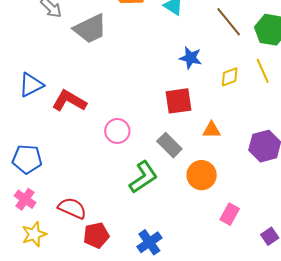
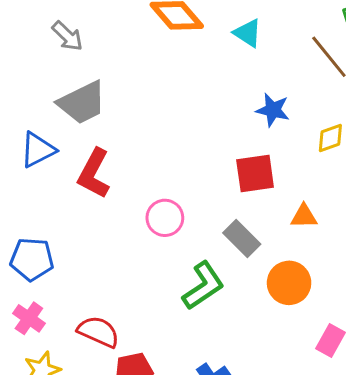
gray trapezoid: (90, 29) -> (82, 103), moved
red L-shape: (69, 101) -> (94, 174), turned -92

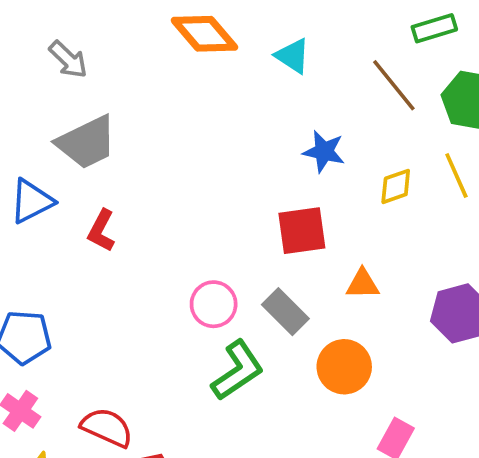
red L-shape: (94, 174) -> (101, 231), size x0.7
pink circle: (165, 218) -> (214, 304), moved

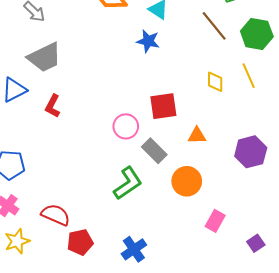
blue star: (324, 152) -> (148, 41), moved
yellow diamond: (396, 186) -> (215, 82), turned -70
pink circle: (214, 304) -> (126, 126), moved

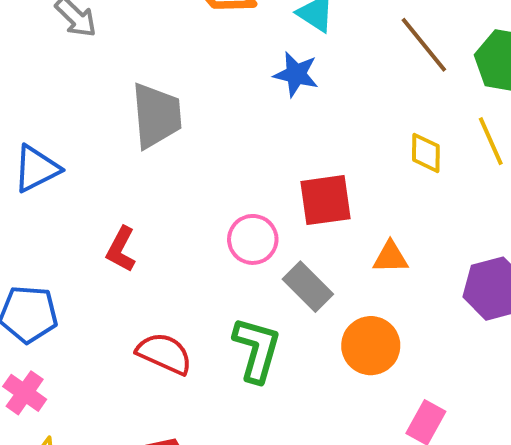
gray trapezoid: (45, 57) -> (156, 116), moved, turned -69
red L-shape: (53, 106) -> (121, 249), moved
green L-shape: (128, 183) -> (257, 350), turned -40
red semicircle: (56, 215) -> (164, 353), moved

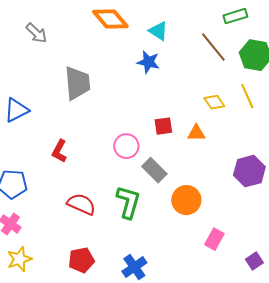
yellow diamond: (426, 153) -> (214, 102), turned -35
red square: (326, 200) -> (163, 126), size x0.7
orange triangle: (390, 257) -> (196, 133), moved

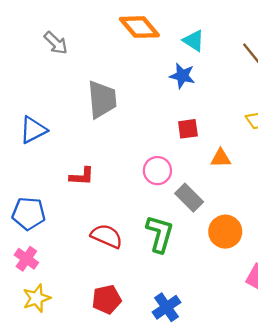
red square: (163, 126) -> (188, 129), moved
orange triangle: (196, 133) -> (221, 158), moved
red L-shape: (59, 151) -> (82, 176), turned -115

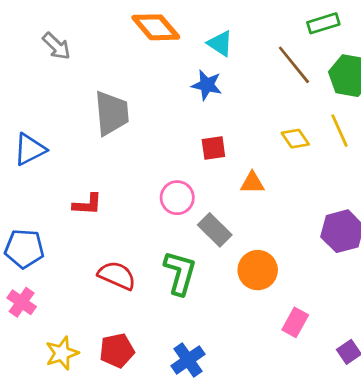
yellow star: (37, 298) -> (62, 353), moved

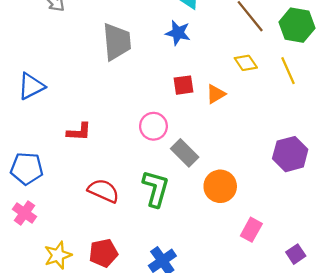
gray trapezoid: (111, 113) -> (117, 42), moved
yellow diamond: (295, 139) -> (246, 63), moved
orange triangle: (252, 183) -> (216, 94), moved, turned -30

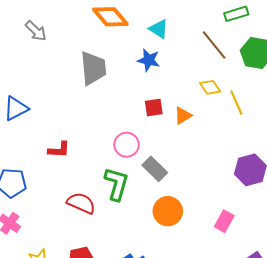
yellow line: (288, 71) -> (236, 102), moved
orange circle: (220, 186) -> (168, 211), moved
green L-shape: (156, 189) -> (116, 184), moved
pink rectangle: (251, 230) -> (224, 221), moved

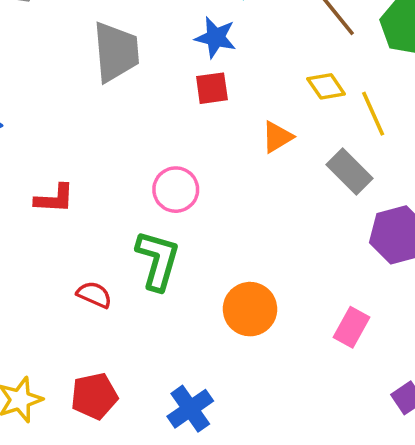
red square: (154, 107) -> (212, 88), moved
gray rectangle: (155, 169) -> (350, 171), moved
red semicircle: (81, 203) -> (94, 295), size x0.7

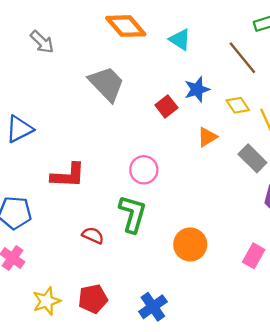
blue star: (216, 37) -> (197, 89), moved, turned -30
gray trapezoid: (116, 52) -> (106, 84), turned -39
red square: (212, 88) -> (166, 106), turned -30
red L-shape: (54, 199) -> (68, 175), size x1.4

